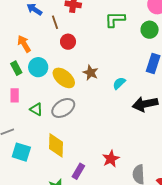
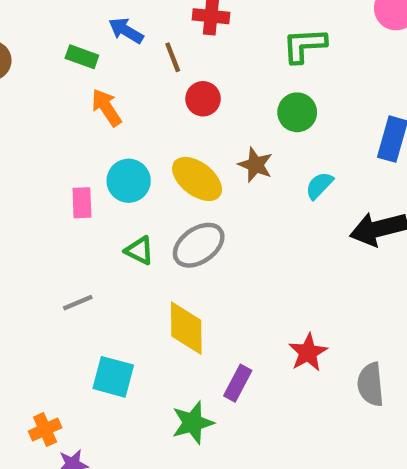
green circle: (150, 30) -> (297, 112), moved
cyan circle: (38, 67) -> (129, 181), moved
green rectangle: (16, 68) -> (82, 57), moved, turned -40
pink rectangle: (15, 95) -> (82, 203), moved
cyan square: (21, 152) -> (113, 377), moved

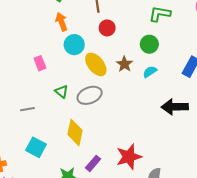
cyan circle: (129, 181) -> (74, 45), moved
cyan semicircle: (319, 186) -> (150, 72), moved
pink rectangle: (82, 203) -> (40, 63), turned -32
red star: (308, 352) -> (129, 157), size x1.4

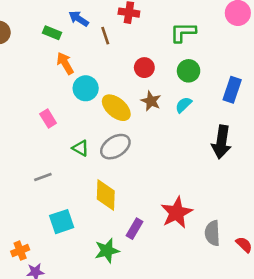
red circle: (107, 28) -> (144, 68), moved
green circle: (149, 44) -> (189, 71), moved
black arrow: (175, 107) -> (221, 142), turned -70
cyan square: (36, 147) -> (62, 222), turned -36

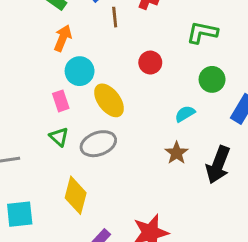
orange arrow: (65, 63) -> (63, 38), turned 40
green circle: (189, 71) -> (212, 79), moved
brown star: (151, 101) -> (177, 153), moved
pink rectangle: (48, 118) -> (61, 101), moved

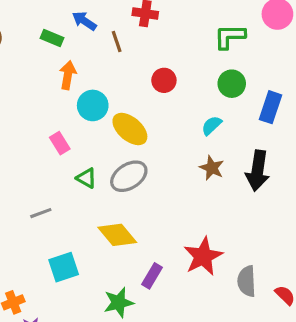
green L-shape: (202, 33) -> (230, 37), moved
pink rectangle: (61, 101) -> (60, 143), moved
yellow diamond: (76, 195) -> (117, 235), turned -42

